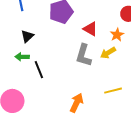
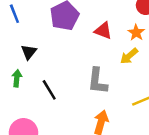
gray L-shape: (84, 55) -> (97, 81), moved
green arrow: (22, 57) -> (17, 78), moved, turned 104

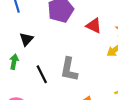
gray L-shape: (97, 81) -> (69, 69), moved

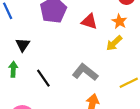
gray L-shape: (69, 69) -> (85, 72), moved, turned 125

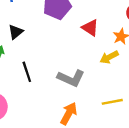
gray L-shape: (85, 72) -> (71, 78), turned 150

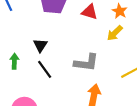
black triangle: (16, 32) -> (40, 45), moved

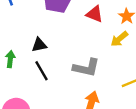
black triangle: (40, 45) -> (39, 45), turned 40

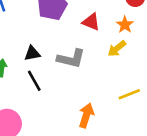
gray L-shape: (86, 68) -> (71, 59), moved

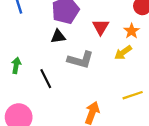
red triangle: (91, 22) -> (101, 27), turned 36
black triangle: (32, 53) -> (58, 36), moved

